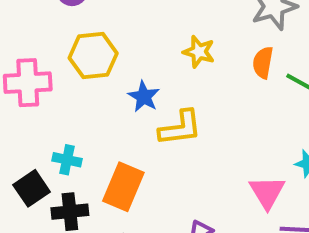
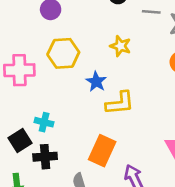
yellow star: (199, 52) -> (120, 46), moved
orange rectangle: (123, 187) -> (102, 151), moved

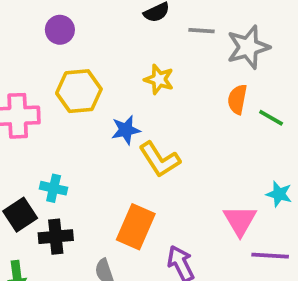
blue star: (96, 82) -> (126, 130), turned 30
yellow L-shape: (120, 103) -> (160, 160), turned 64

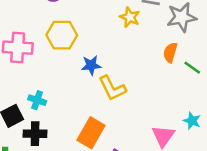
yellow star: (159, 79) -> (130, 17), moved

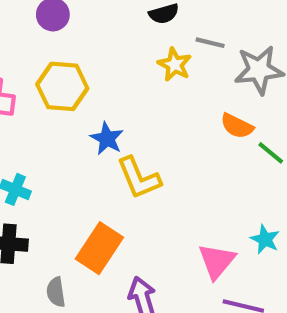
orange semicircle: (170, 52) -> (237, 126), turned -84
blue star: (91, 65) -> (107, 139), turned 30

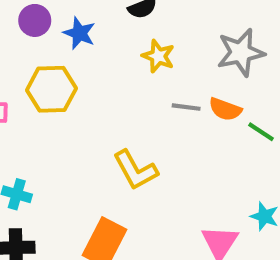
gray line: (210, 43) -> (186, 107), moved
blue star: (107, 139) -> (79, 33), moved

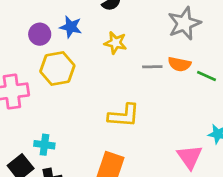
purple circle: (35, 20) -> (40, 34), moved
yellow star: (158, 56) -> (115, 43), moved
yellow L-shape: (135, 170) -> (124, 116), turned -48

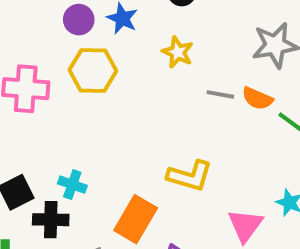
yellow L-shape: (124, 116) -> (190, 176), moved
cyan cross: (44, 145) -> (72, 185), moved

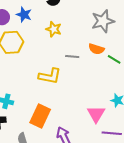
gray line: (220, 94) -> (72, 57), moved
yellow L-shape: (190, 176) -> (50, 76), moved

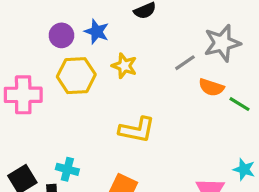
yellow star: (54, 29) -> (124, 66), moved
gray line: (72, 57) -> (185, 63), moved, turned -40

